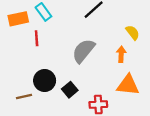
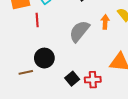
orange arrow: (121, 54) -> (105, 22), moved
black square: (70, 90) -> (72, 79), moved

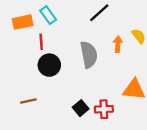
gray semicircle: (79, 31) -> (89, 55), turned 130
black circle: (44, 58) -> (49, 65), moved

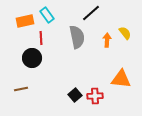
gray semicircle: (89, 55) -> (77, 37), moved
black circle: (49, 65) -> (32, 58), moved
brown line: (28, 101) -> (21, 89), moved

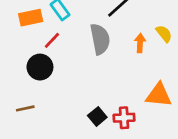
red line: (41, 38) -> (52, 40), turned 48

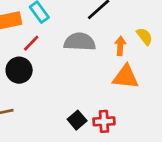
gray semicircle: (100, 39) -> (80, 42), turned -76
orange triangle: (159, 95) -> (126, 77), moved

